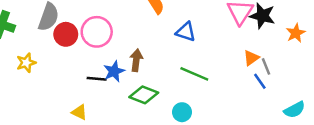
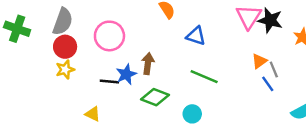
red circle: (66, 34) -> (65, 47), moved
yellow star: (26, 63) -> (65, 70), moved

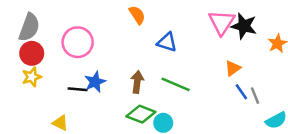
brown arrow: (148, 64) -> (137, 82), moved
gray line: (274, 70) -> (255, 96), moved
green diamond: (155, 97) -> (141, 114), moved

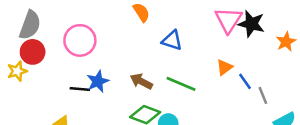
orange triangle: (233, 68) -> (225, 67), moved
yellow star: (32, 77) -> (17, 71), moved
brown arrow: (137, 82) -> (141, 81), turned -70
blue line: (241, 92) -> (245, 81), moved

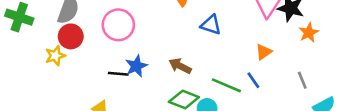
orange star: (286, 42) -> (309, 33), moved
blue line: (245, 81) -> (253, 80), moved
green line: (181, 84) -> (226, 85), moved

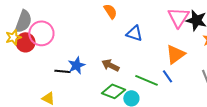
pink circle: (118, 25) -> (41, 33), moved
orange triangle: (264, 52) -> (175, 54), size x1.5
yellow star: (55, 56) -> (13, 37), moved

